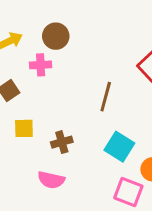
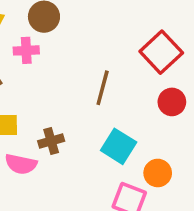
pink semicircle: (51, 180) -> (21, 164), moved

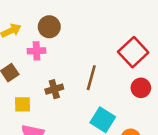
brown cross: (51, 141) -> (54, 89), moved

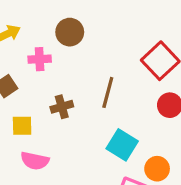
brown circle: (49, 27) -> (70, 32), moved

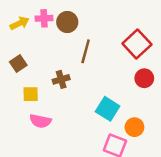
pink cross: (40, 59) -> (44, 18), moved
brown line: (108, 92) -> (86, 51), moved

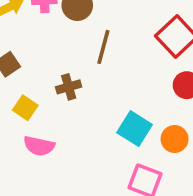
yellow square: (31, 94) -> (25, 108), turned 35
orange circle: (134, 127) -> (175, 139), moved

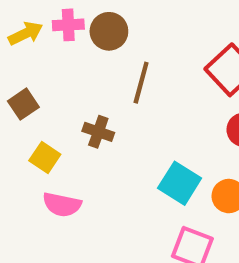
brown cross: (69, 87) -> (98, 132), turned 35

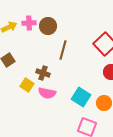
yellow square: (45, 158) -> (27, 85), moved
pink semicircle: (62, 205) -> (47, 93), moved

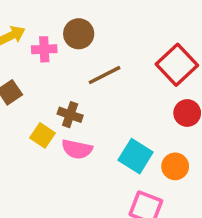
pink cross: (29, 23) -> (44, 49), moved
brown line: (63, 50) -> (105, 75), turned 48

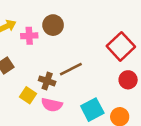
brown line: (105, 75) -> (71, 69), moved
cyan square: (136, 156) -> (92, 110), turned 30

